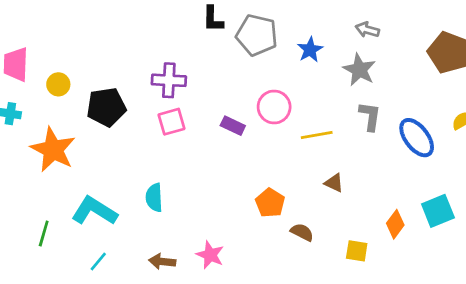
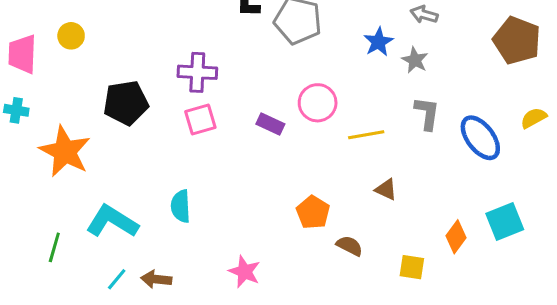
blue star: (310, 50) -> (378, 42), moved
gray star: (359, 70) -> (415, 60), size x0.7
yellow circle: (58, 84) -> (71, 36), moved
brown arrow: (162, 262) -> (156, 279), moved

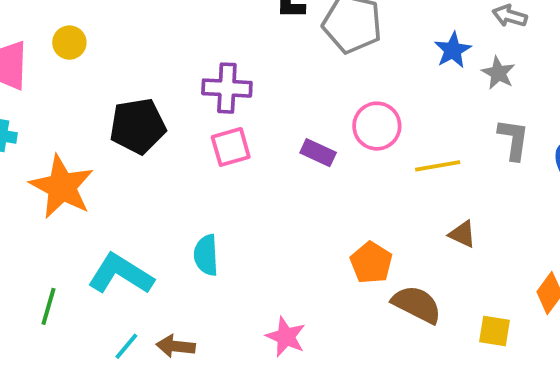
brown semicircle: (349, 246) -> (417, 304), size x1.5

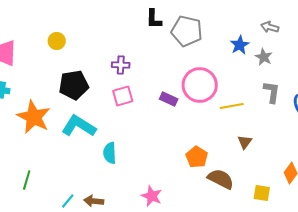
yellow circle: (69, 43) -> (57, 41), moved
purple cross: (227, 88) -> (121, 65), size x0.7
pink circle: (377, 126) -> (200, 85), size x1.4
brown triangle: (462, 234) -> (245, 142), turned 42
cyan L-shape: (121, 274) -> (79, 126), moved

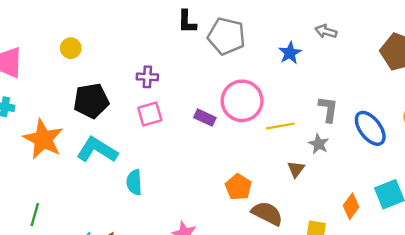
gray star: (264, 57) -> (319, 144), moved

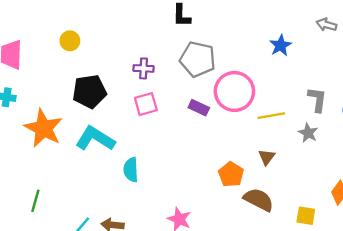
gray arrow: (326, 31) -> (326, 25), moved
gray pentagon: (226, 36) -> (198, 59), moved
brown triangle: (296, 169) -> (267, 157), moved

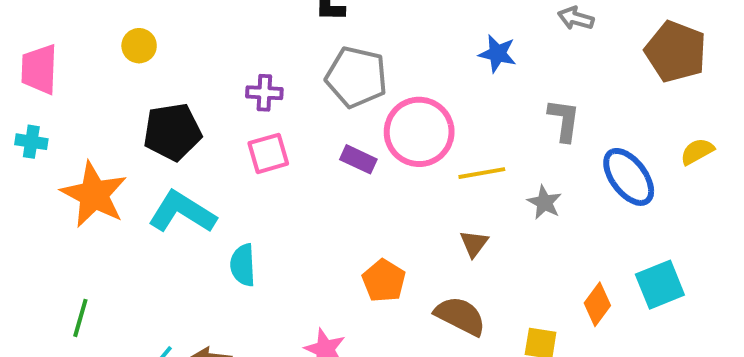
blue star: (280, 45) -> (497, 54), turned -30
gray L-shape: (317, 100) -> (564, 120), moved
orange pentagon: (231, 174) -> (384, 281), moved

